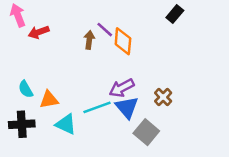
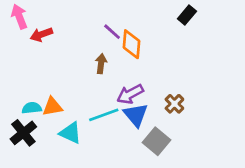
brown arrow: (89, 40) -> (101, 64), moved
cyan semicircle: (26, 89) -> (32, 108), moved, turned 114
black cross: (22, 124) -> (23, 133), turned -35

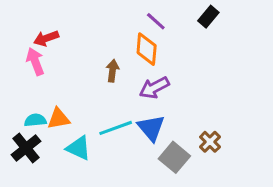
pink arrow: (19, 16) -> (35, 61), moved
purple line: (112, 32) -> (156, 21), moved
purple arrow: (130, 94) -> (154, 88), moved
brown cross: (174, 104) -> (210, 142), moved

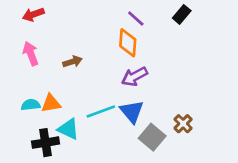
red arrow: (46, 38) -> (33, 14), moved
brown arrow: (113, 71) -> (72, 62), moved, turned 66
black cross: (26, 148) -> (45, 143), moved, turned 30

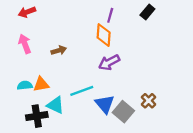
purple line: (136, 18) -> (110, 15), turned 64
blue triangle: (132, 112) -> (105, 104), moved

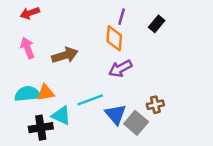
black rectangle: (147, 12) -> (157, 24), moved
brown arrow: (59, 50) -> (65, 55), size x1.5
cyan semicircle: (25, 85) -> (27, 94), size x1.5
brown cross: (149, 101) -> (155, 105), moved, turned 32

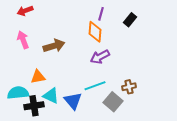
cyan semicircle: (27, 94) -> (18, 93), moved
cyan line: (90, 100) -> (95, 86), moved
blue triangle: (116, 114) -> (73, 101), moved

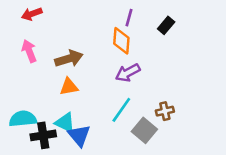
orange triangle: (38, 77) -> (69, 87), moved
cyan line: (95, 86) -> (121, 110), turned -35
blue triangle: (73, 101) -> (79, 135), moved

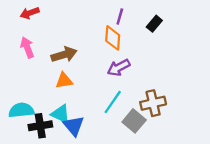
brown cross: (165, 111) -> (153, 103), size x1.5

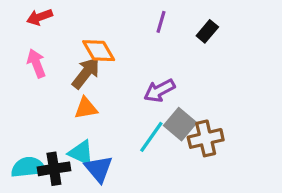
orange diamond: (113, 38) -> (99, 51), moved, turned -35
brown arrow: (64, 55) -> (86, 73), turned -35
cyan semicircle: (21, 110) -> (28, 167), moved
gray square: (134, 121) -> (180, 124), moved

